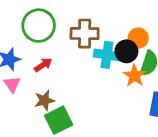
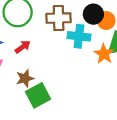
black circle: (126, 51) -> (93, 14), moved

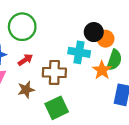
brown cross: (59, 18) -> (54, 72), moved
green square: (38, 95) -> (57, 108), moved

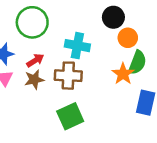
black circle: (94, 32) -> (113, 17), moved
cyan cross: (79, 52) -> (77, 46), moved
brown star: (26, 90) -> (34, 80), moved

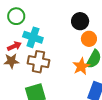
green circle: (32, 22) -> (16, 16), size x0.7
cyan cross: (77, 46) -> (33, 37), moved

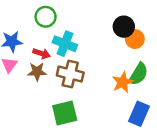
orange circle: (89, 39) -> (135, 39), moved
red arrow: (14, 46) -> (41, 53), turned 40

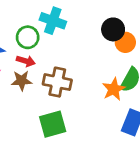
green circle: (46, 17) -> (28, 37), moved
cyan cross: (65, 44) -> (53, 21), moved

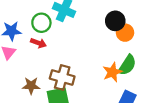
brown star: (22, 81) -> (31, 86), moved
brown cross: (57, 82) -> (62, 77), moved

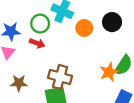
orange circle: (125, 33) -> (84, 28), moved
brown star: (31, 86) -> (19, 83), moved

